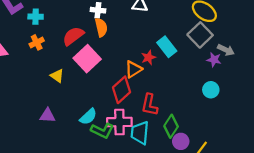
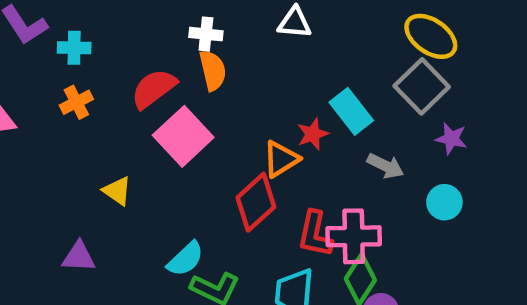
gray arrow: (226, 50) -> (385, 166), moved
yellow triangle: (57, 76) -> (117, 191), moved
purple triangle: (47, 116) -> (79, 257), moved
pink cross: (119, 122) -> (354, 236), moved

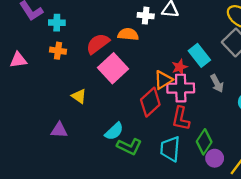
white cross: (206, 34) -> (146, 16), moved
orange semicircle: (213, 70) -> (128, 34), turned -72
orange cross: (76, 102) -> (58, 51), turned 35
gray arrow: (385, 166) -> (217, 83), turned 36
pink cross: (354, 236) -> (181, 88), moved

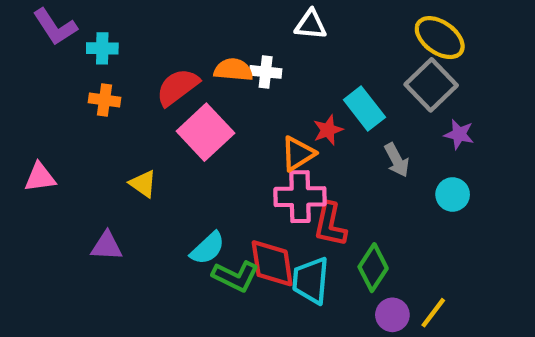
white cross: (146, 16) -> (266, 72), moved
pink triangle: (18, 60) -> (40, 177), moved
pink cross: (181, 88) -> (300, 197), moved
red diamond: (150, 102) -> (272, 263), moved, turned -56
purple circle: (215, 158) -> (392, 315), moved

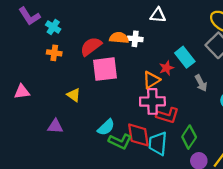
cyan cross: (102, 48) -> (53, 27), turned 32
pink square: (205, 132) -> (105, 69), turned 36
red L-shape: (330, 225) -> (168, 115), turned -85

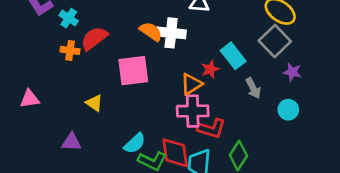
orange semicircle: (119, 38) -> (151, 32), turned 30
white cross: (135, 39) -> (171, 33), size x1.5
red semicircle: (91, 46) -> (94, 38), moved

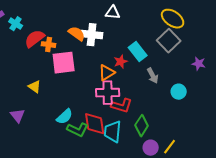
orange cross: (70, 50) -> (49, 45), moved
purple star: (292, 72) -> (199, 64), moved
purple triangle: (71, 142) -> (18, 116), turned 49

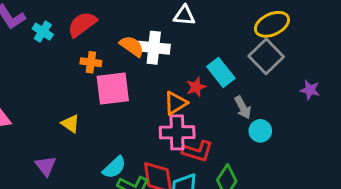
yellow ellipse: (173, 19) -> (272, 24), turned -60
red semicircle: (35, 39) -> (82, 24), moved
cyan circle: (179, 92) -> (260, 131), moved

